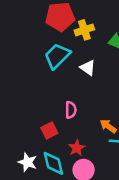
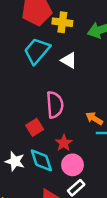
yellow cross: (84, 30) -> (62, 22), turned 30
pink semicircle: (71, 110) -> (55, 105), size x1.5

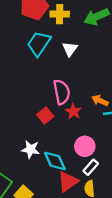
white triangle: (69, 60) -> (70, 49), turned 42
red star: (64, 143) -> (73, 111), moved
cyan diamond: (41, 160) -> (55, 161), moved

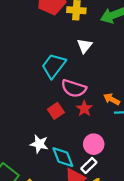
cyan trapezoid: (39, 44) -> (54, 66), moved
pink semicircle: (62, 92) -> (74, 88), turned 115
white rectangle: (91, 167) -> (89, 165), moved

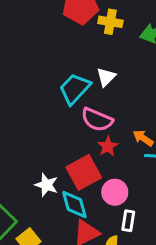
white triangle: (85, 46) -> (106, 77), moved
red square: (56, 111) -> (84, 172), moved, size x1.6
white rectangle: (89, 165) -> (128, 221), moved, turned -42

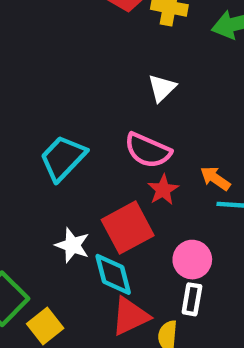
cyan trapezoid: (75, 89) -> (63, 158), moved
pink circle: (115, 192) -> (192, 260), moved

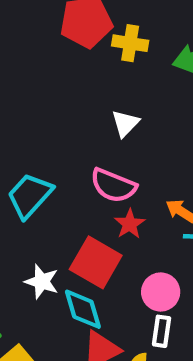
red square: (128, 228) -> (96, 262), turned -30

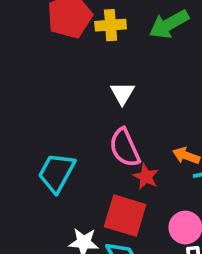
pink semicircle: (113, 185) -> (125, 148), turned 57

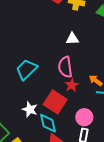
white triangle: (122, 93) -> (72, 39), turned 40

